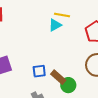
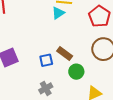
brown rectangle: (58, 77) -> (65, 54), moved

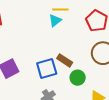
blue square: (46, 60) -> (47, 68), size x1.5

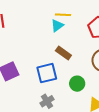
brown rectangle: (65, 60) -> (63, 53), moved

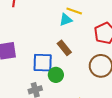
green circle: (77, 84) -> (56, 75), moved

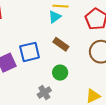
blue square: (43, 63) -> (30, 52), moved

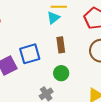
brown rectangle: (61, 44) -> (61, 45), turned 49

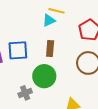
green circle: (61, 73) -> (44, 76), size x1.5

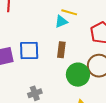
green circle: (44, 76) -> (78, 75), moved

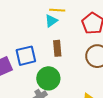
green circle: (78, 75) -> (48, 78), moved

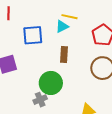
blue square: (26, 56) -> (33, 35), moved

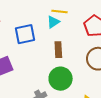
green circle: (51, 83) -> (61, 79), moved

